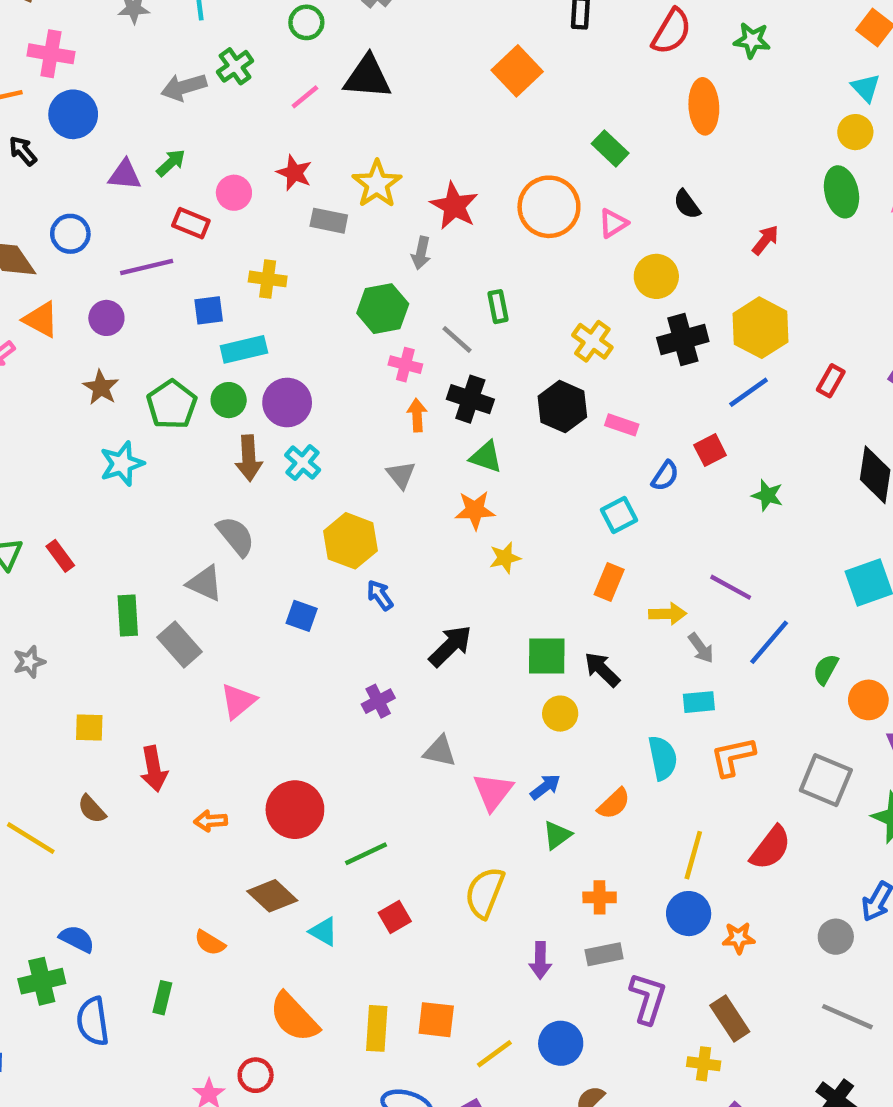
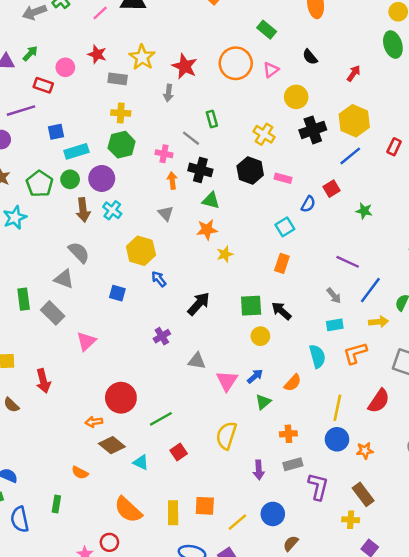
yellow cross: (268, 279) -> (121, 113), moved
green hexagon: (383, 309) -> (122, 145), moved
yellow arrow: (668, 614) -> (379, 322), moved
orange arrow: (211, 821) -> (94, 422), moved

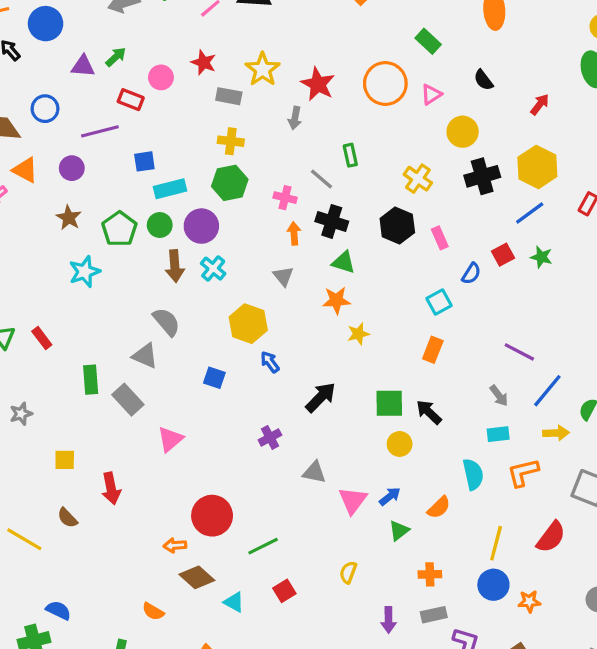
pink rectangle: (283, 178) -> (440, 238), turned 49
green star: (364, 211) -> (541, 257), moved
yellow semicircle: (226, 436) -> (348, 572), size x0.6

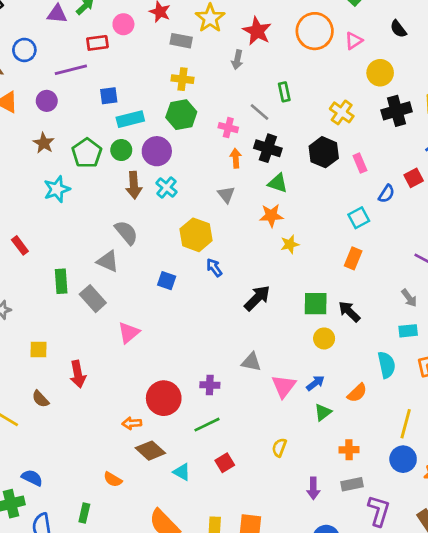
red rectangle: (131, 100) -> (97, 43), turned -30
purple cross: (270, 437) -> (210, 385), moved, turned 30

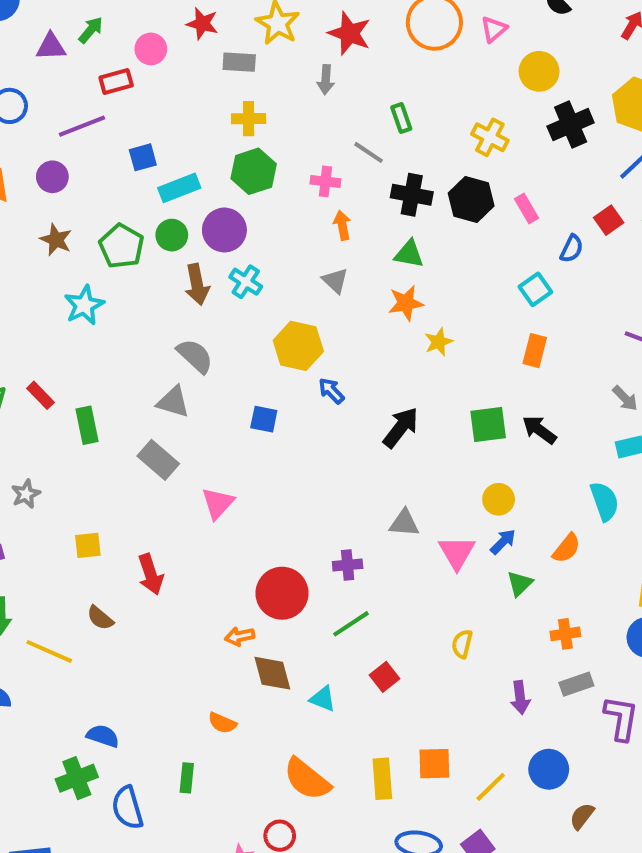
black cross: (268, 148) -> (412, 195), moved
green rectangle: (61, 281) -> (87, 425), moved
yellow circle: (324, 338) -> (499, 499), moved
brown diamond: (150, 451) -> (272, 673), turned 40

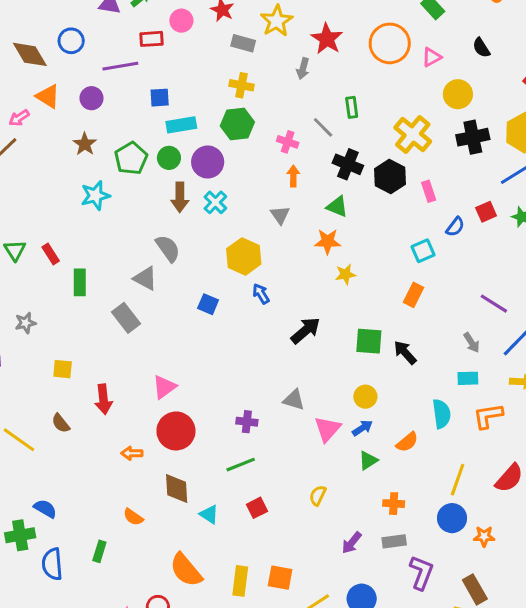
yellow cross: (490, 137) -> (413, 134), size x1.4
pink triangle: (218, 503) -> (164, 387), moved
red circle: (282, 593) -> (176, 431), moved
orange arrow: (240, 636) -> (132, 453), moved
purple arrow: (520, 698) -> (352, 543), turned 35

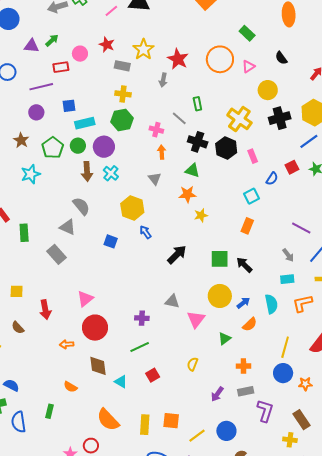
purple circle: (91, 98) -> (36, 112), moved
yellow circle: (365, 397) -> (220, 296), size x1.5
blue arrow: (362, 428) -> (243, 303), moved

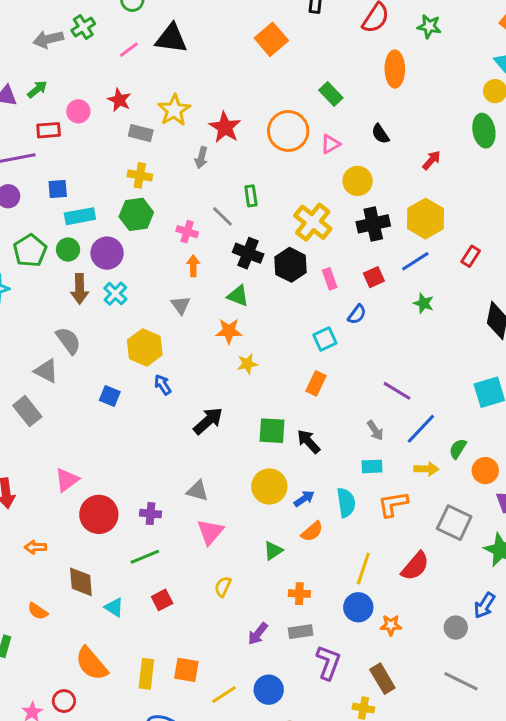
red square: (292, 167) -> (374, 277), moved
pink triangle: (196, 319) -> (210, 532), moved
red circle: (95, 328) -> (99, 514), moved

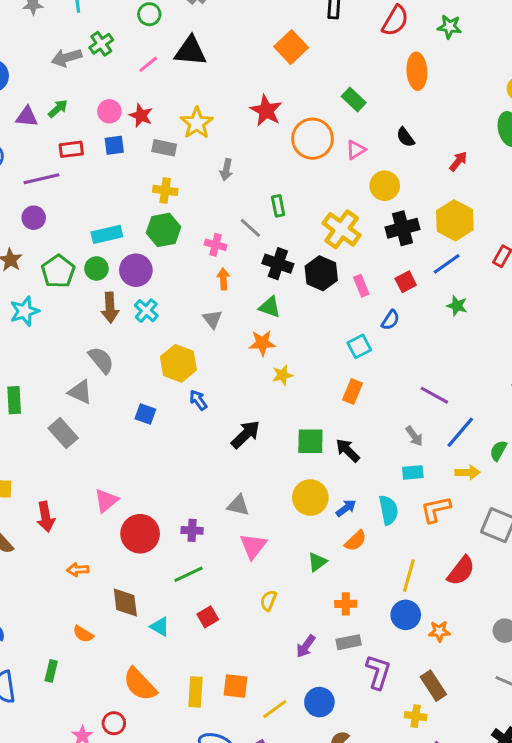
pink circle: (78, 111) -> (109, 111), moved
red star: (225, 127) -> (266, 111), moved
blue square: (58, 189) -> (114, 145), moved

